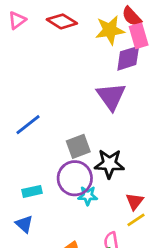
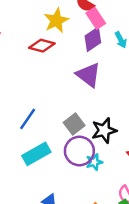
red diamond: (62, 21) -> (42, 46), moved
yellow star: (110, 30) -> (56, 21), moved
cyan rectangle: (32, 191) -> (36, 154), moved, size x1.6

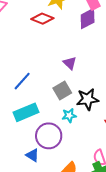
purple triangle: (89, 75) -> (70, 63), moved, size x0.6
purple circle: (79, 151) -> (49, 136), moved
cyan star: (94, 162) -> (69, 115), moved

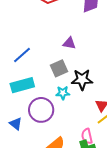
purple triangle: (70, 63) -> (69, 43), turned -40
blue triangle: (32, 155) -> (16, 124), moved

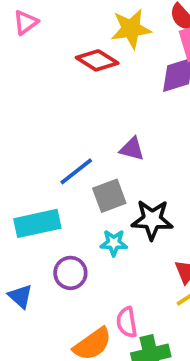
blue line: (22, 55) -> (76, 171), moved
purple circle: (41, 110) -> (70, 273), size x0.7
pink semicircle: (87, 136) -> (127, 322), moved

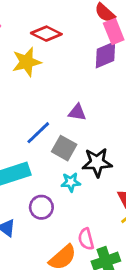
yellow star: (131, 29) -> (27, 62), moved
red diamond: (97, 60) -> (46, 34), moved
gray square: (109, 196) -> (64, 148), turned -35

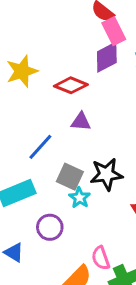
red diamond: (46, 34) -> (71, 85), moved
gray square: (64, 148) -> (70, 177), moved
cyan star: (71, 182) -> (80, 198), turned -30

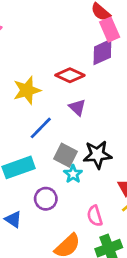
yellow star: (22, 71) -> (27, 90), moved
purple triangle: (81, 122) -> (77, 107), turned 36
pink semicircle: (101, 258) -> (95, 216), moved

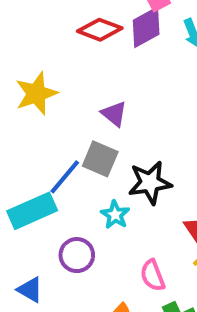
red diamond: (70, 75) -> (100, 30), moved
blue line: (41, 128) -> (65, 177), moved
gray square: (65, 155) -> (100, 159), moved

